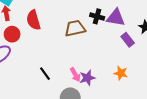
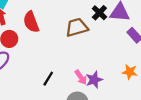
black cross: (97, 16) -> (99, 13), turned 32
black line: (45, 74) -> (48, 79), turned 72

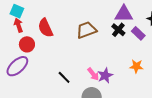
black cross: (99, 13) -> (118, 30), moved
black line: (48, 79) -> (64, 77), turned -72

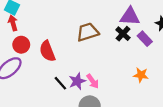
red semicircle: (45, 28) -> (47, 51), moved
purple star: (105, 75) -> (77, 81), moved

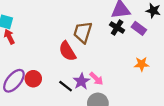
brown trapezoid: (88, 32) -> (83, 32), turned -45
red circle: (21, 45) -> (33, 79), moved
red semicircle: (47, 51) -> (67, 51), moved

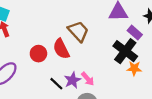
black cross: (117, 28) -> (125, 51), moved, size x1.6
brown trapezoid: (83, 32) -> (78, 31), turned 115
red circle: (33, 79) -> (38, 54), moved

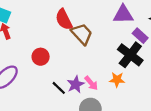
red semicircle: (61, 49) -> (64, 19), moved
orange star: (134, 68) -> (117, 80), moved

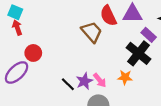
red semicircle: (64, 19) -> (108, 16), moved
red circle: (41, 57) -> (33, 53), moved

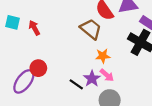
red arrow: (17, 28) -> (34, 28), moved
red circle: (33, 53) -> (38, 68), moved
orange star: (125, 77) -> (103, 56), moved

